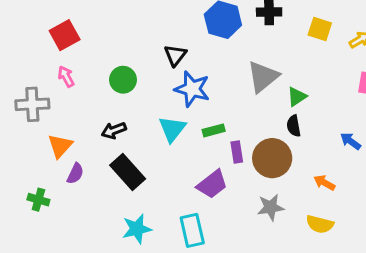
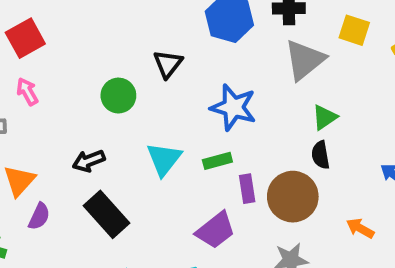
gray triangle: (263, 77) -> (305, 60), moved
green circle: (123, 80) -> (118, 96), moved
blue star: (192, 89) -> (233, 107), moved

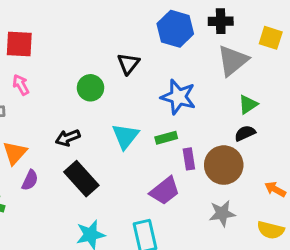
red square: (25, 38) -> (19, 44), turned 32
black semicircle: (320, 155) -> (245, 133), turned 75

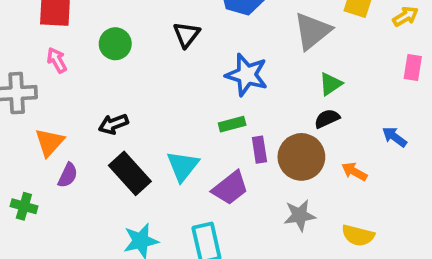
green circle: (91, 88) -> (115, 44), moved
cyan triangle: (125, 136) -> (183, 166), moved
orange arrow: (275, 189) -> (354, 172), moved

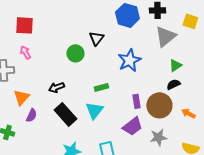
green circle: (115, 44) -> (75, 53), moved
blue star: (247, 75) -> (129, 60), turned 30
green rectangle: (232, 124) -> (101, 87), moved
purple trapezoid: (230, 188) -> (132, 126), moved

